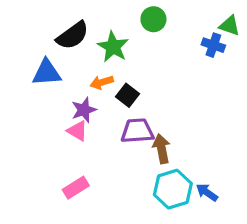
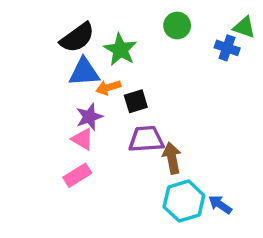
green circle: (153, 19) -> (177, 26), moved
blue triangle: (47, 73) -> (84, 72), moved
black square: (128, 95) -> (136, 101), turned 35
pink rectangle: (76, 188) -> (77, 175), moved

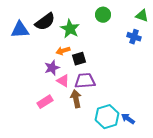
blue cross: (227, 48) -> (134, 37), moved
blue triangle: (84, 72) -> (20, 30), moved
pink triangle: (82, 139) -> (63, 81), moved
brown arrow: (172, 158) -> (76, 99), moved

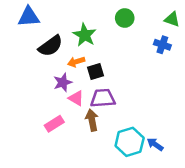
black semicircle: (45, 22) -> (51, 46), moved
blue triangle: (20, 30) -> (29, 17), moved

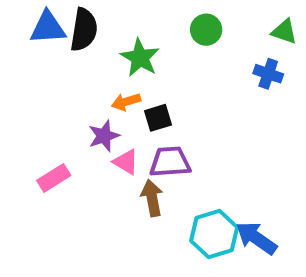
black semicircle: (51, 46) -> (84, 30), moved, turned -45
pink rectangle: (54, 124) -> (54, 178), moved
blue arrow: (155, 144) -> (256, 238), size x1.5

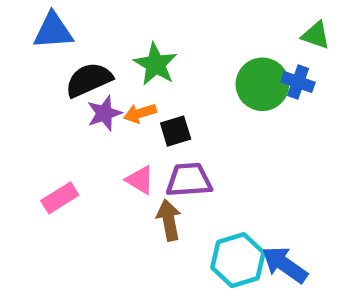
black semicircle: (84, 30) -> (89, 80), moved, turned -123
green circle: (206, 30) -> (262, 84), moved, size x1.5
purple star: (104, 136) -> (104, 113), moved

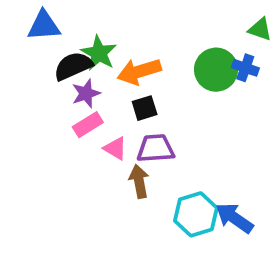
green star: (156, 64) -> (99, 53), moved
orange arrow: (140, 113) -> (139, 71), moved, size x1.6
pink rectangle: (60, 198) -> (88, 125), moved

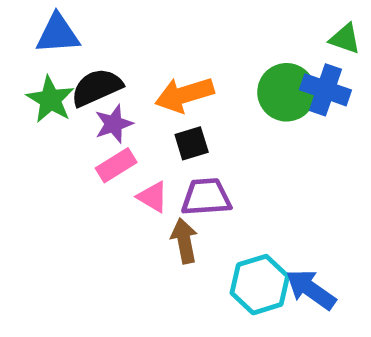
green star: (99, 53) -> (50, 100), moved
blue cross: (245, 68) -> (325, 90), size x1.4

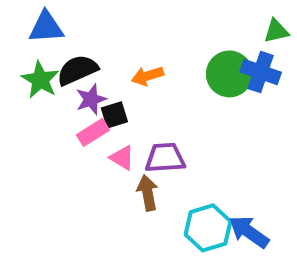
green triangle: (345, 39) -> (276, 31), turned -32
orange arrow: (184, 95) -> (148, 76), size x0.7
black square: (192, 143) -> (114, 115), moved

